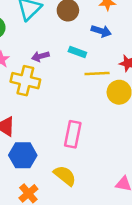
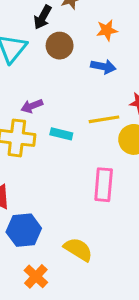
cyan rectangle: (77, 52) -> (61, 134), moved
pink rectangle: (73, 134) -> (104, 185), moved

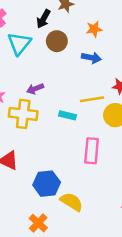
cyan rectangle: (61, 134) -> (68, 115), moved
blue hexagon: (24, 230) -> (47, 184), moved

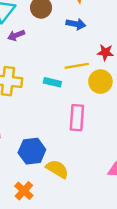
purple arrow: (35, 89) -> (16, 35), moved

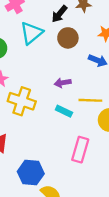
purple arrow: (16, 35) -> (63, 83), moved

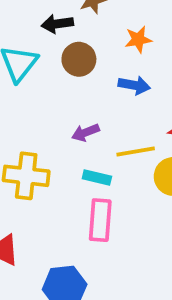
black arrow: (59, 14) -> (57, 24), turned 54
pink rectangle: (80, 150) -> (100, 220), moved

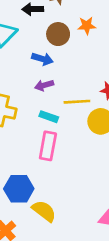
brown circle: (79, 59) -> (58, 34), moved
blue arrow: (134, 85) -> (42, 59), moved

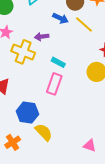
purple arrow: (44, 85) -> (42, 37), moved
yellow line: (77, 102) -> (84, 25), moved, turned 36

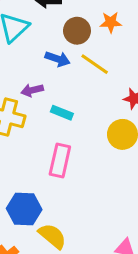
cyan rectangle: (58, 62) -> (62, 113), moved

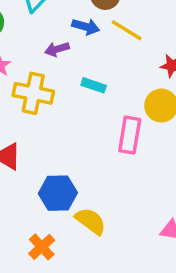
purple arrow: (32, 90) -> (57, 49), moved
pink rectangle: (60, 160) -> (130, 135), moved

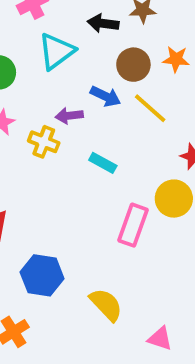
yellow cross: (33, 93) -> (44, 142), moved, size x0.7
yellow semicircle: (91, 221) -> (106, 305), moved

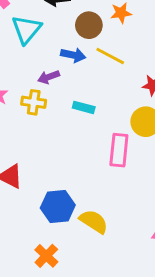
yellow semicircle: (106, 305) -> (94, 221), moved

